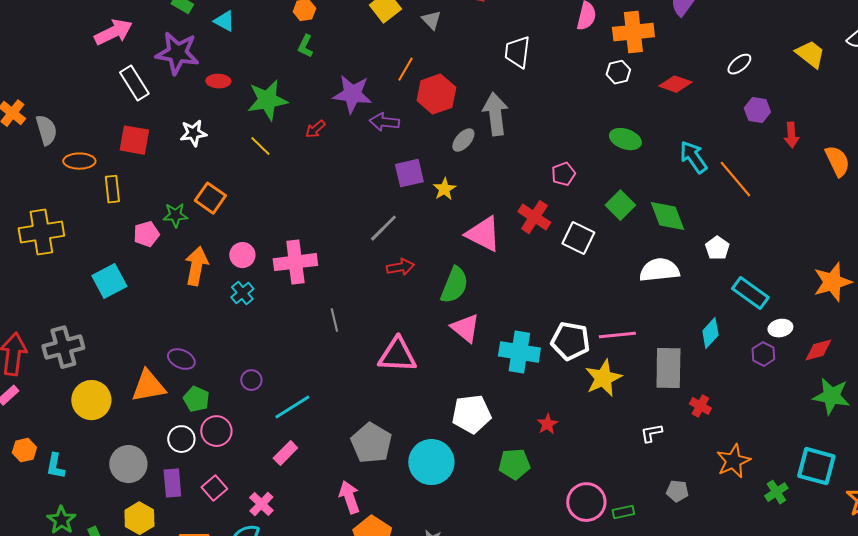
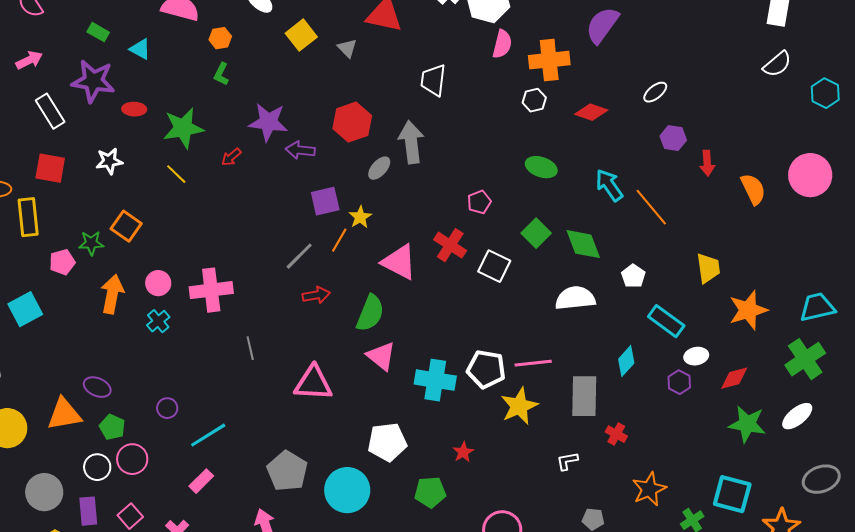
pink arrow: (113, 32) -> (29, 60), size x0.7
yellow trapezoid: (810, 54) -> (708, 268), moved, turned 44
orange line: (405, 69) -> (339, 240), moved
yellow rectangle: (112, 189) -> (28, 217), size x1.4

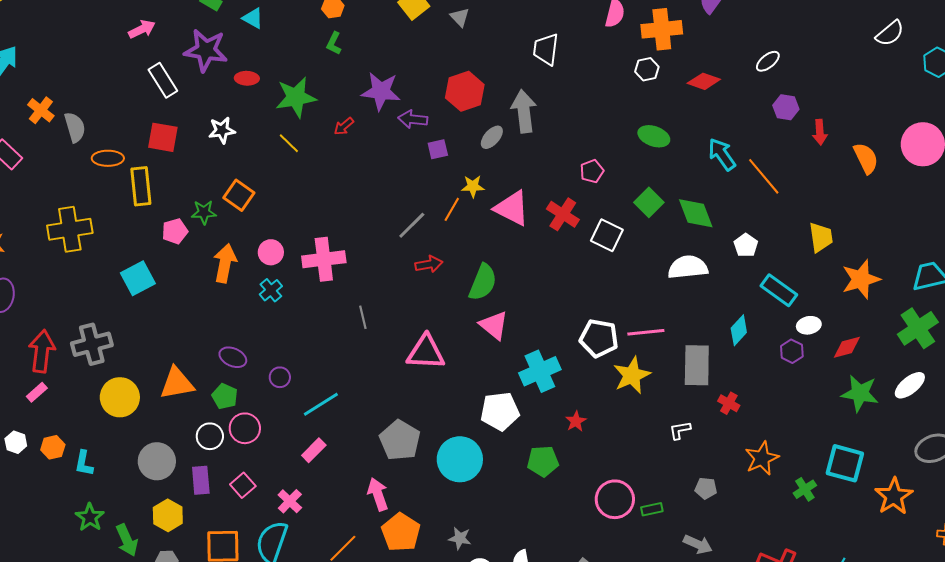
purple square: (325, 201) -> (438, 149), moved, size x0.7
yellow star: (360, 217) -> (473, 186), turned 30
pink triangle: (399, 262) -> (512, 208), moved
cyan cross: (435, 380) -> (540, 371), moved, turned -33
purple ellipse: (97, 387) -> (233, 357), moved

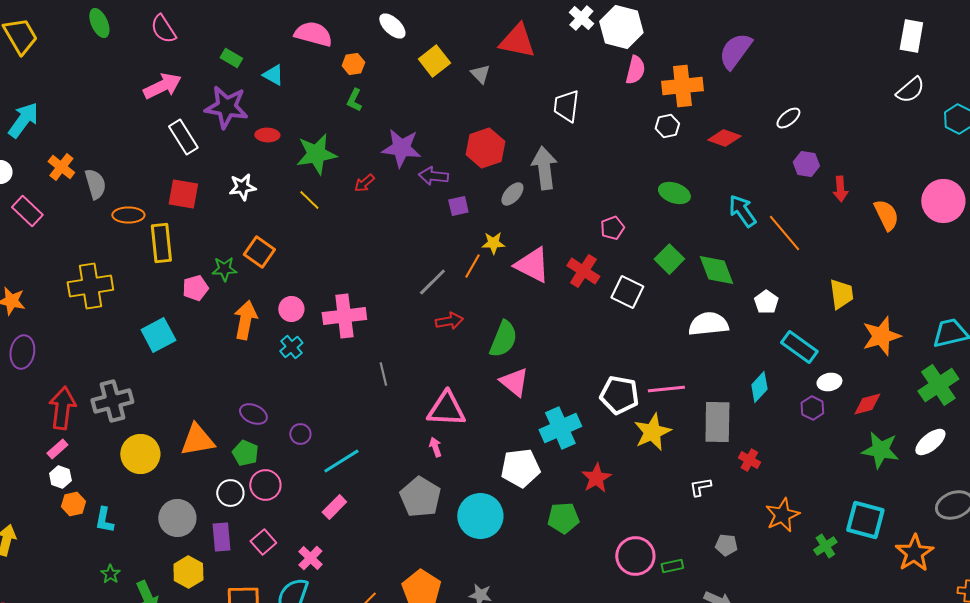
pink arrow: (142, 29) -> (162, 86), size x1.4
red star: (576, 421) -> (596, 478), size x1.4
white hexagon: (16, 442) -> (60, 477), moved
pink arrow: (378, 494) -> (435, 447), moved, size x0.6
green star: (90, 517) -> (110, 574), size x0.7

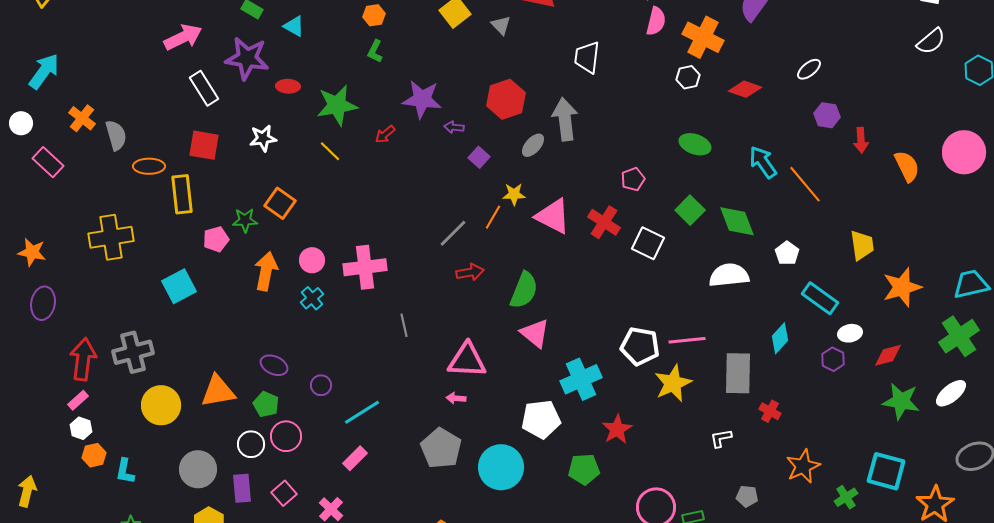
orange cross: (682, 86) -> (703, 37), turned 33
purple arrow: (433, 176) -> (454, 127), size x0.7
purple square: (458, 206) -> (479, 157), turned -35
pink arrow: (435, 447) -> (456, 398), turned -66

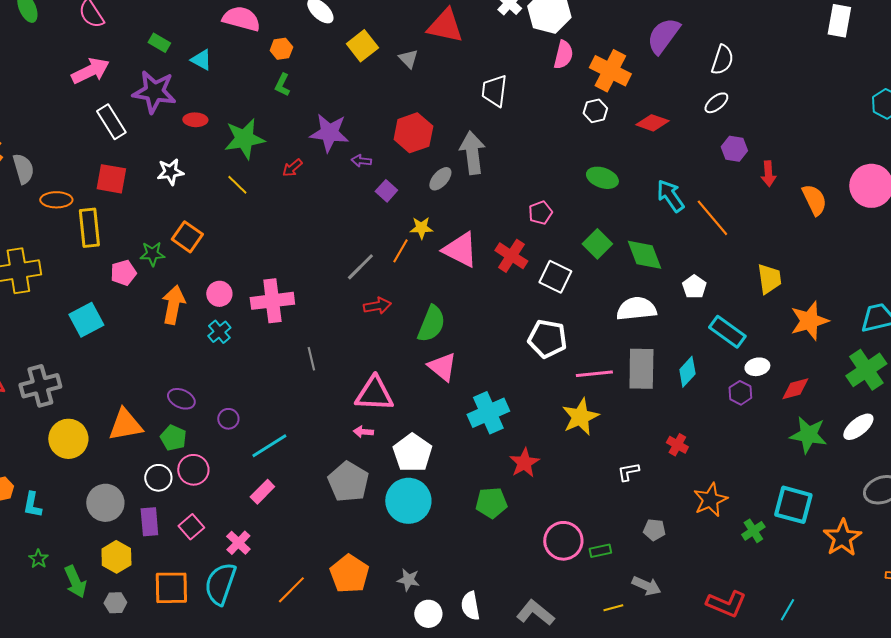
white semicircle: (931, 41) -> (722, 60), moved, turned -32
white pentagon: (640, 346) -> (547, 339), moved
gray rectangle: (738, 373) -> (641, 369), moved
white pentagon: (541, 419) -> (412, 453), moved, turned -30

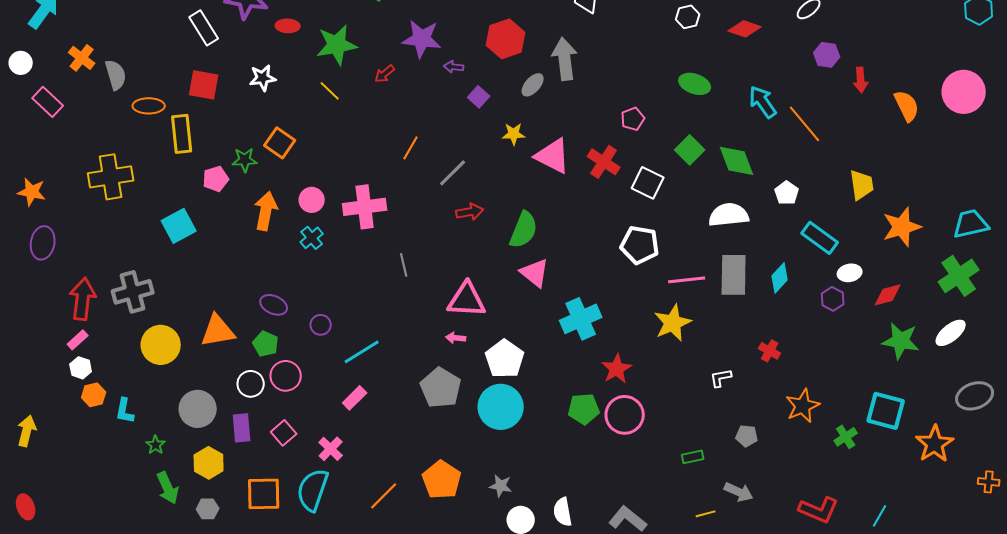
orange line: (400, 251) -> (411, 148), moved
pink circle: (563, 541) -> (625, 415), moved
green star: (38, 559) -> (156, 445), moved

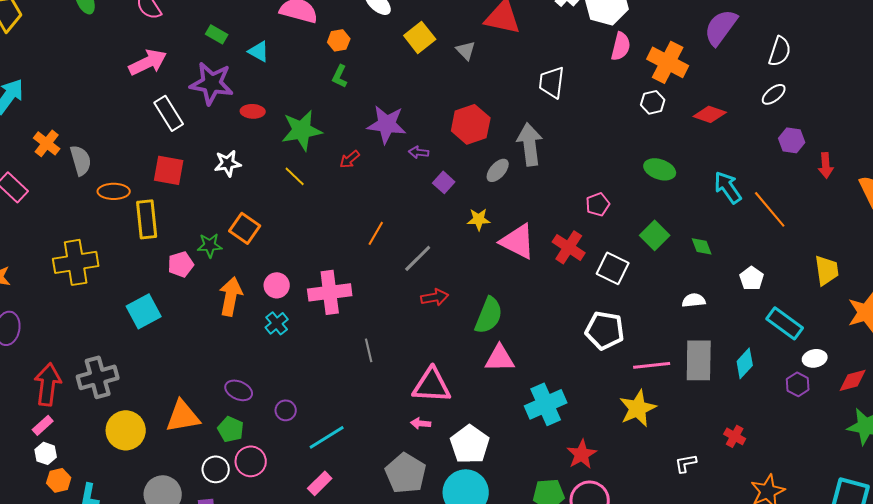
green diamond: (737, 161) -> (702, 246), size x0.6
white semicircle: (729, 215) -> (694, 300), size x0.6
pink triangle: (535, 273) -> (500, 358), turned -40

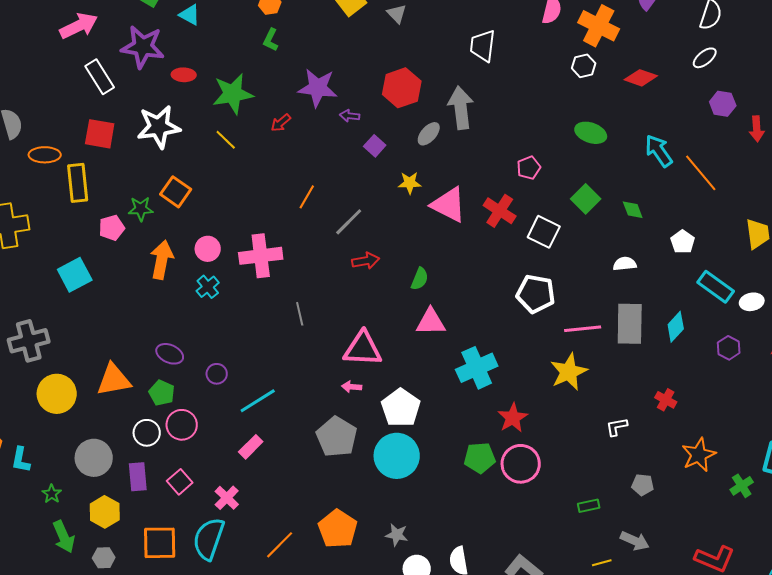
white star: (228, 163) -> (159, 127), size x1.6
green semicircle: (489, 315) -> (420, 279), size x0.6
white ellipse: (815, 358) -> (752, 302), moved

